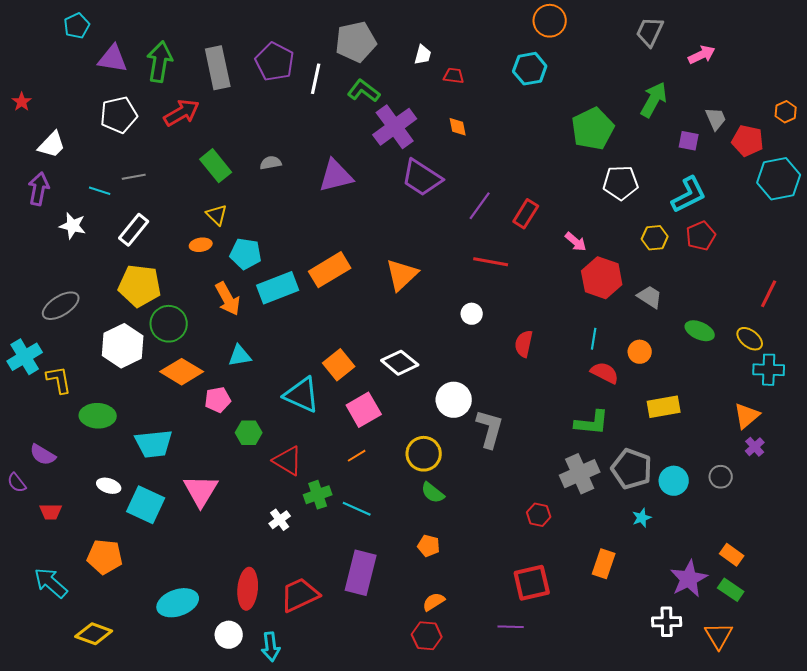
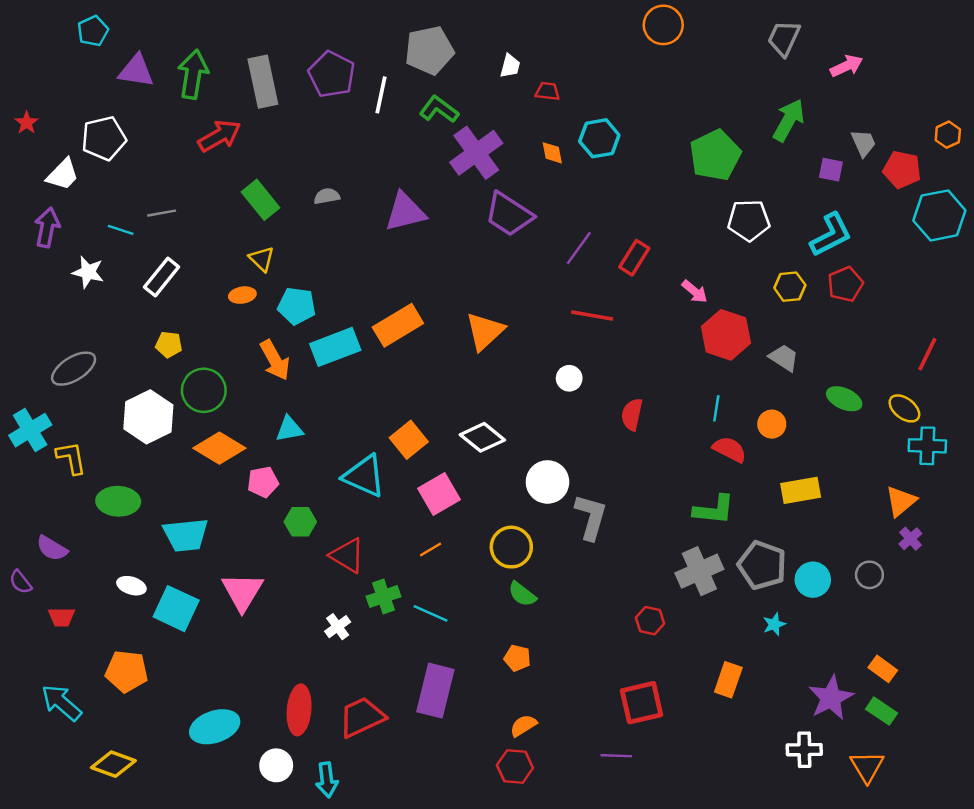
cyan hexagon: (530, 69) -> (599, 138), moved
white pentagon: (119, 115) -> (104, 138), moved
yellow pentagon: (140, 286) -> (169, 344), size x0.5

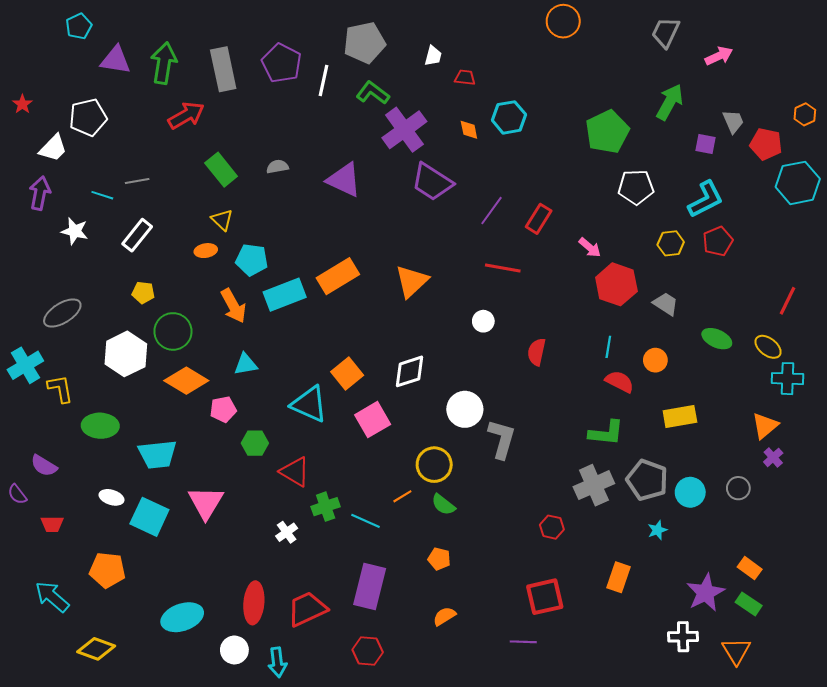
purple triangle: (405, 212) -> (344, 180), turned 39
white diamond: (482, 437) -> (410, 371), turned -57
orange line: (431, 549) -> (402, 496), moved
red hexagon: (515, 767) -> (368, 651), moved

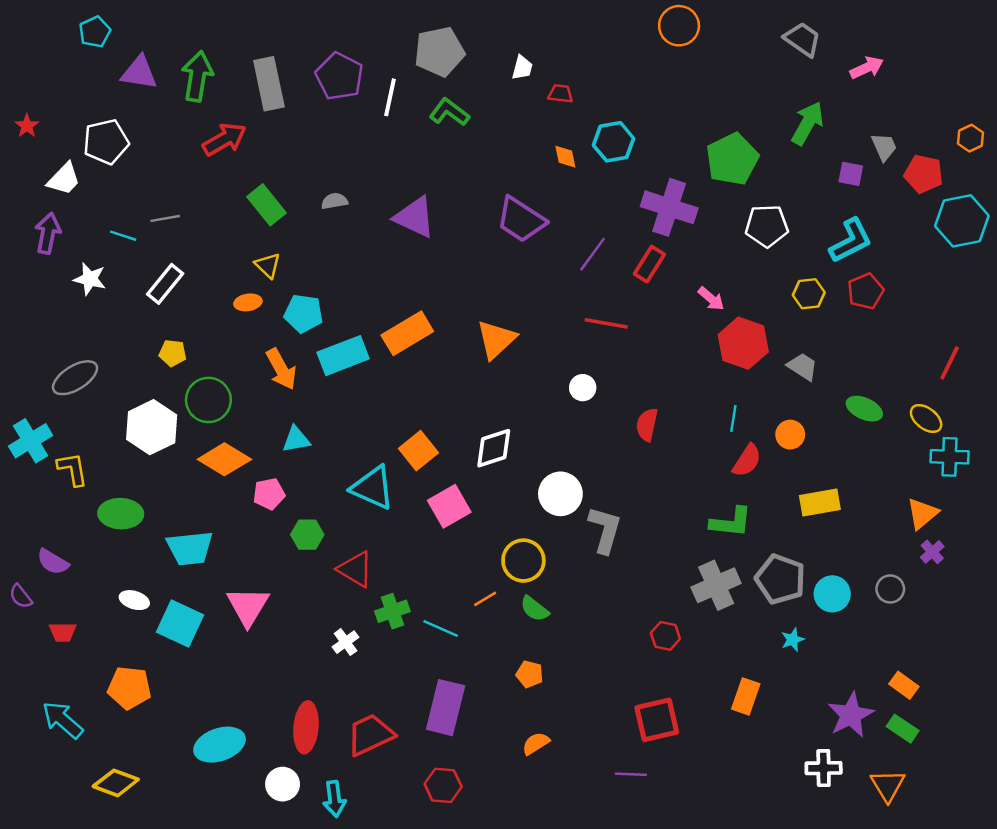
gray trapezoid: (666, 32) -> (803, 39), turned 100
purple cross: (404, 130) -> (669, 207), moved, turned -36
red semicircle: (620, 382) -> (747, 460), turned 96

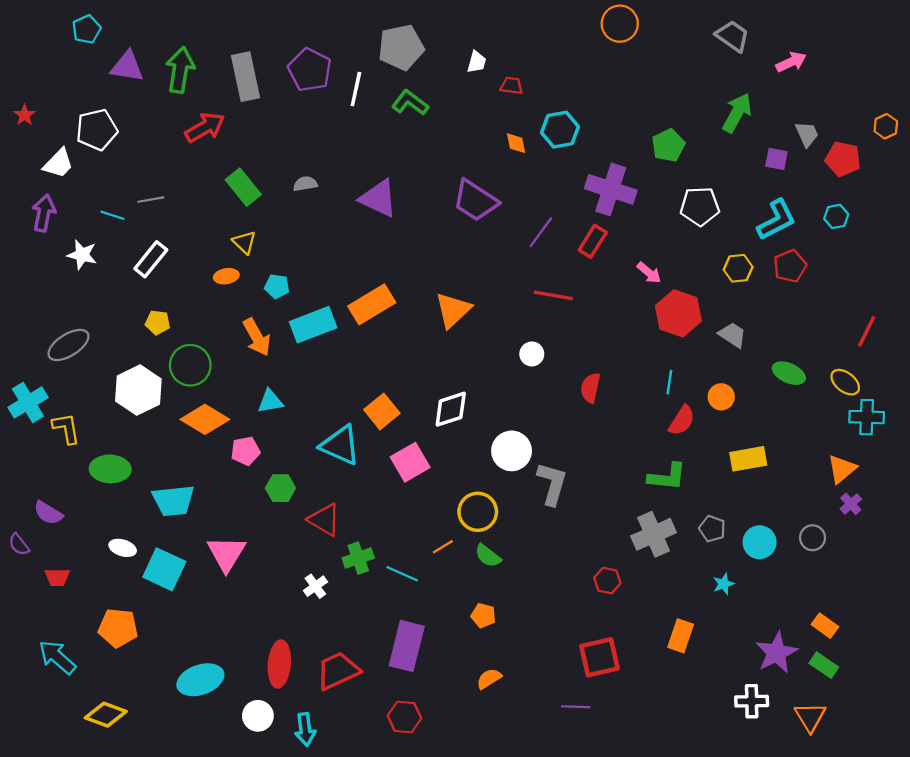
green pentagon: (732, 159) -> (668, 145), size x0.7
cyan hexagon: (962, 221) -> (836, 216), moved, size x0.5
cyan pentagon: (304, 314) -> (277, 286), size x0.7
gray pentagon: (780, 579) -> (712, 529), size x0.6

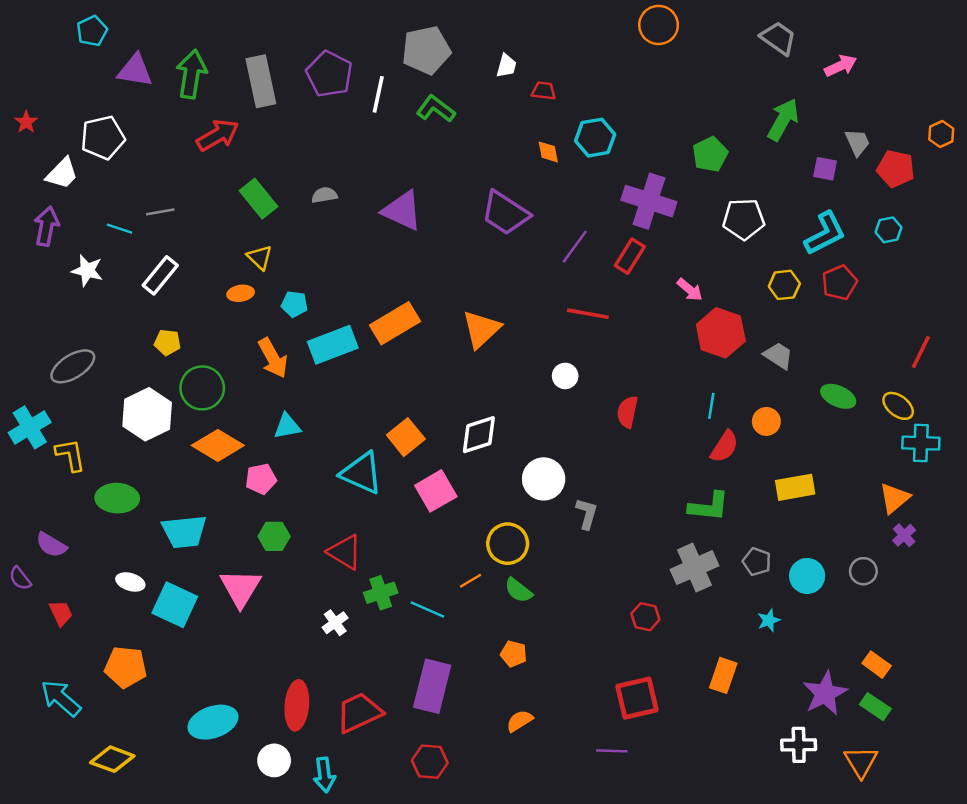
gray L-shape: (552, 484) -> (587, 514), size x0.7
green hexagon: (280, 488) -> (274, 536), moved
red trapezoid: (57, 577) -> (61, 613), turned -115

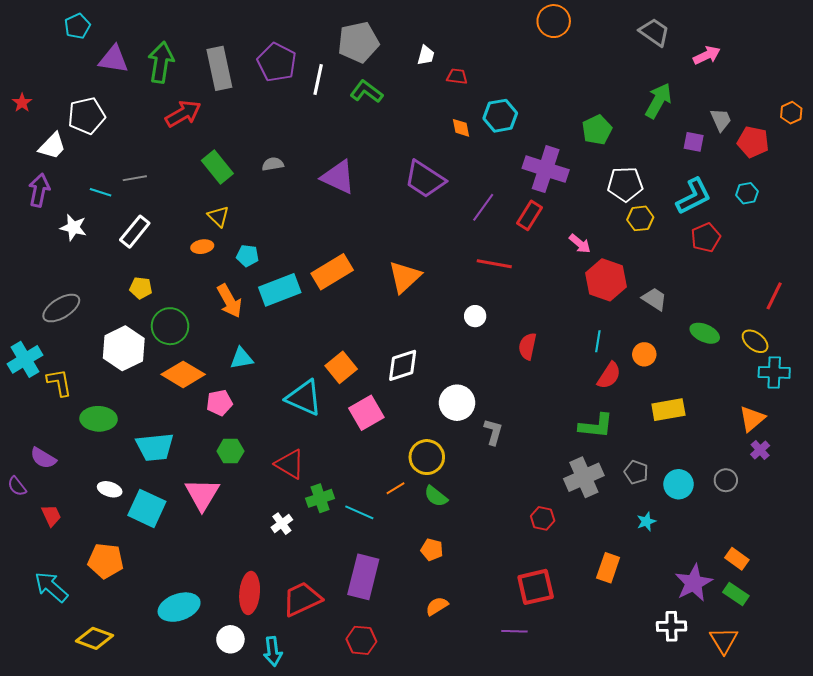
yellow hexagon: (784, 285) -> (640, 218), moved

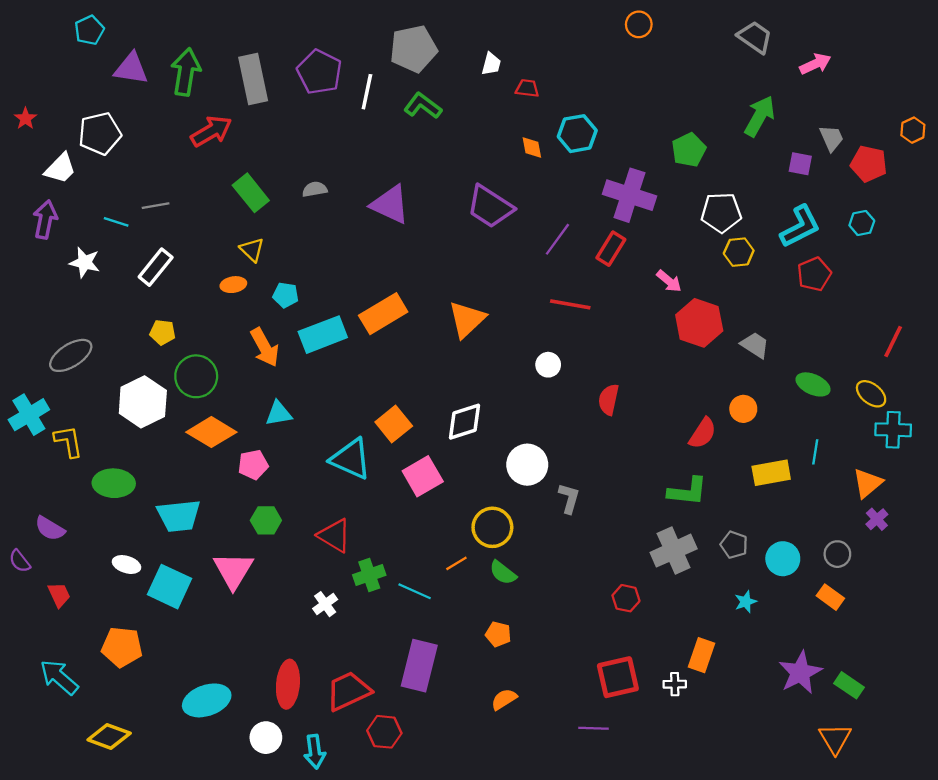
orange circle: (554, 21) -> (639, 24), size x0.7
cyan line: (598, 341) -> (815, 452), moved
orange rectangle: (737, 559) -> (830, 597), moved
white cross: (671, 626) -> (675, 684), moved, size x0.7
red hexagon: (361, 640) -> (384, 732), moved

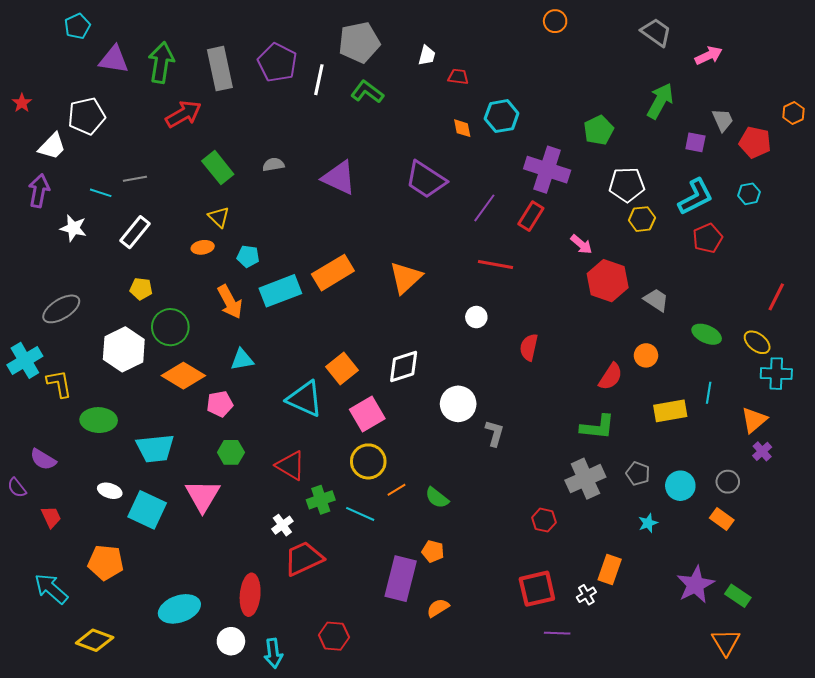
yellow circle: (492, 527) -> (368, 461), moved
purple rectangle: (419, 666) -> (401, 579), moved
white cross: (675, 684) -> (586, 595), turned -30
red trapezoid: (348, 691) -> (304, 558), moved
purple line: (593, 728) -> (557, 633), moved

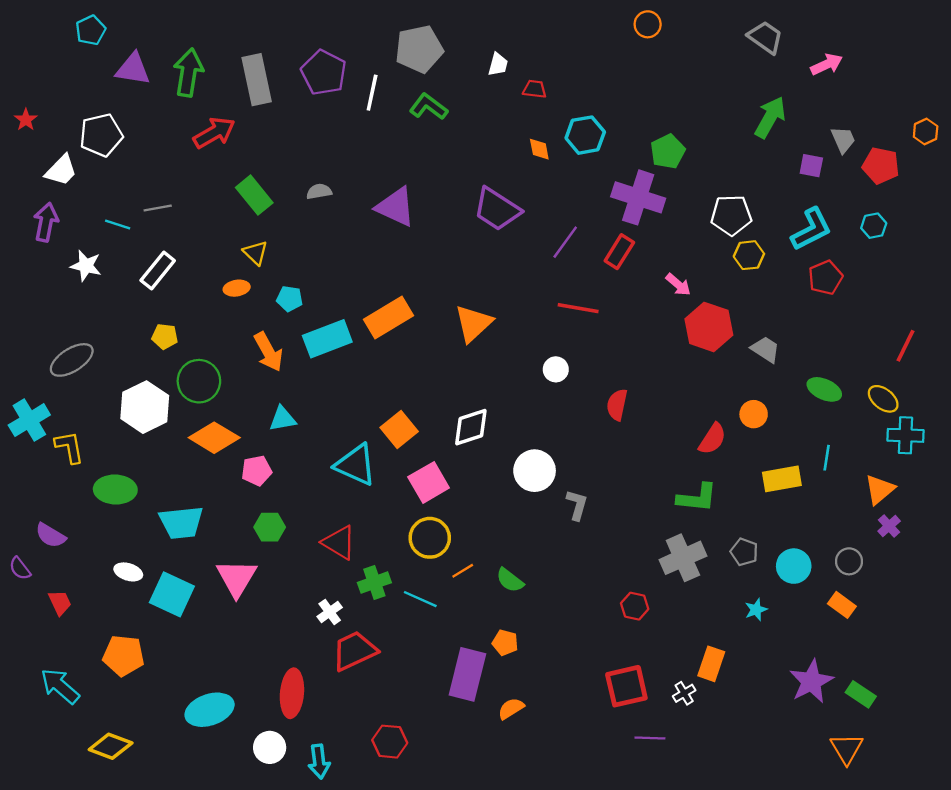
green pentagon: (599, 130) -> (668, 151), moved

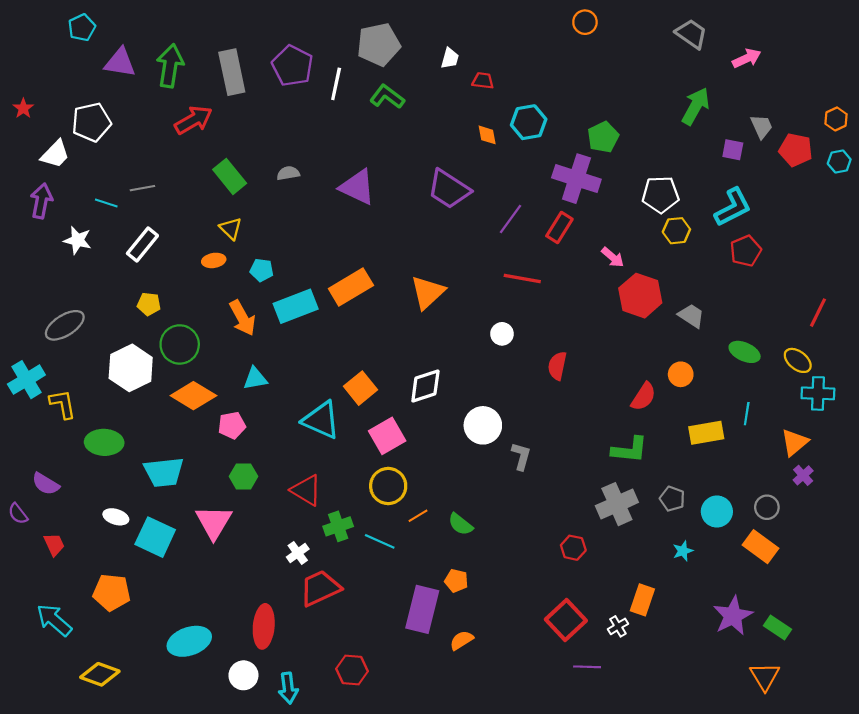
cyan hexagon: (874, 226) -> (839, 162), moved
orange rectangle: (842, 605) -> (761, 547), size x1.4
red square: (626, 686) -> (566, 620), turned -30

